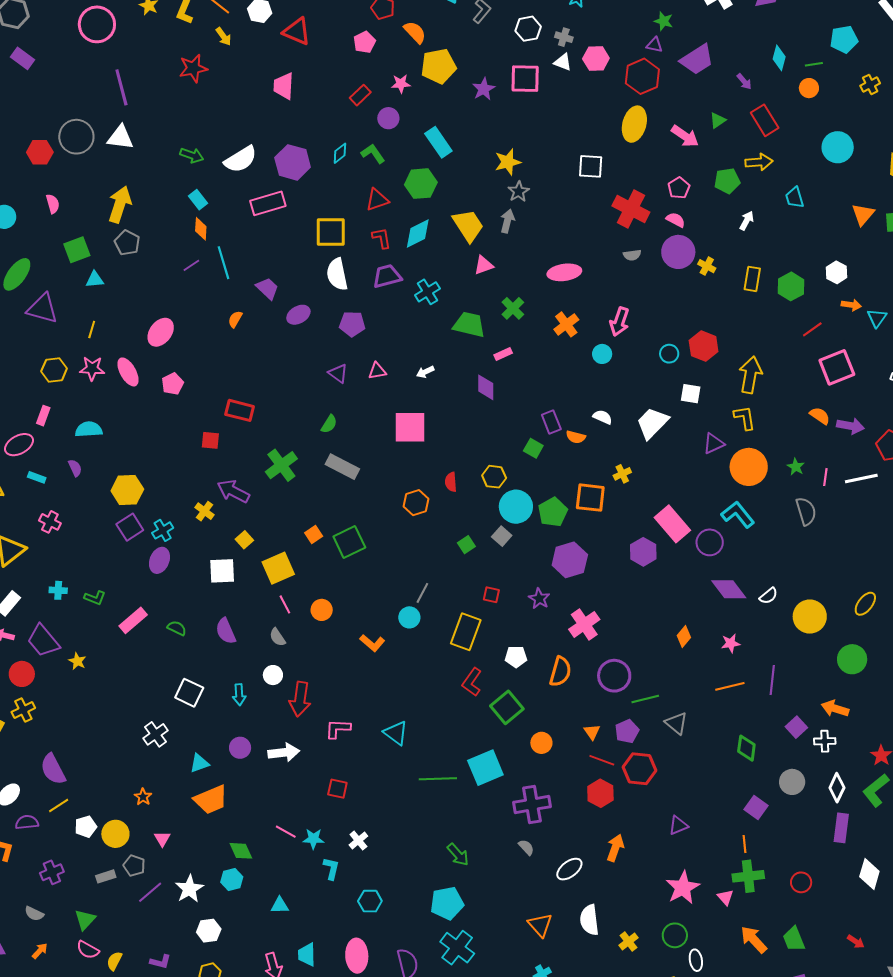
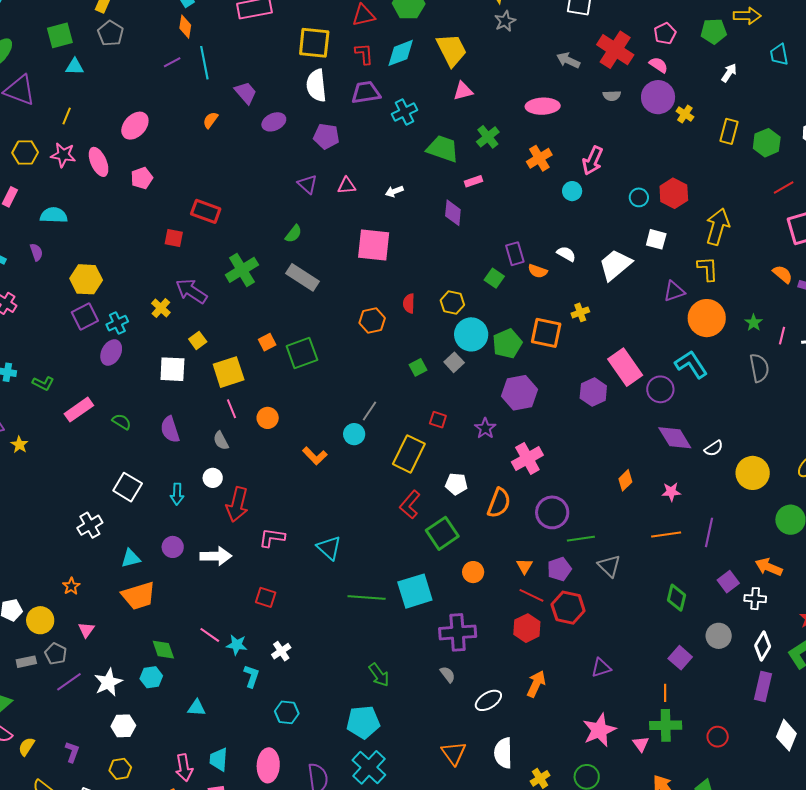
gray arrow: (507, 221) -> (568, 60), moved, turned -85
purple L-shape: (160, 962) -> (72, 752), turned -90

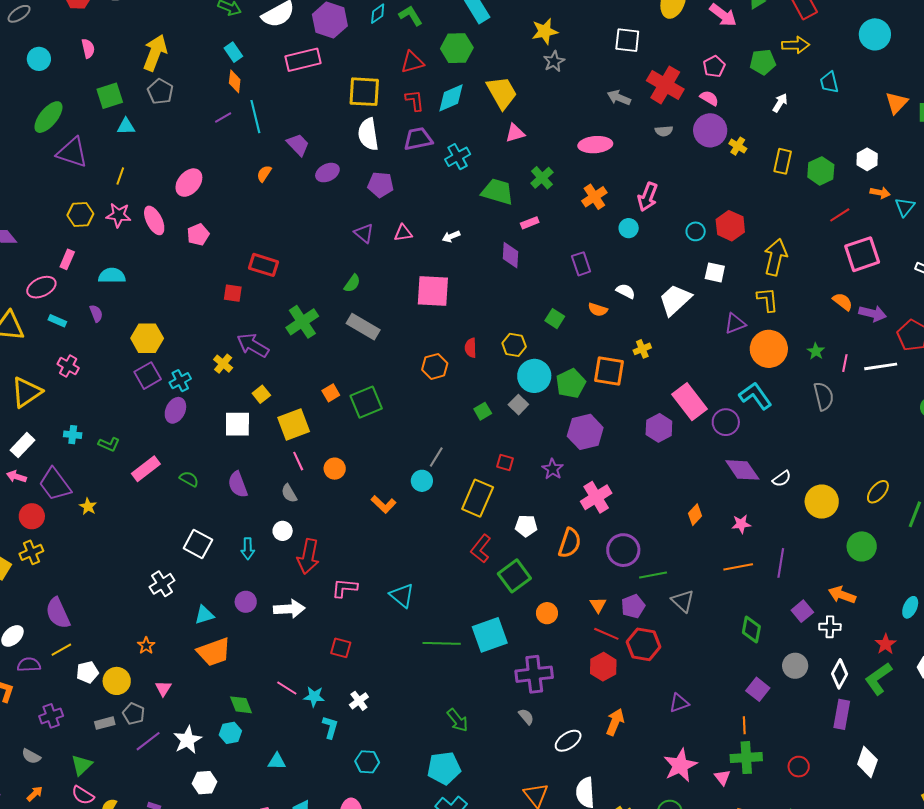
purple rectangle: (515, 254) -> (581, 264), moved

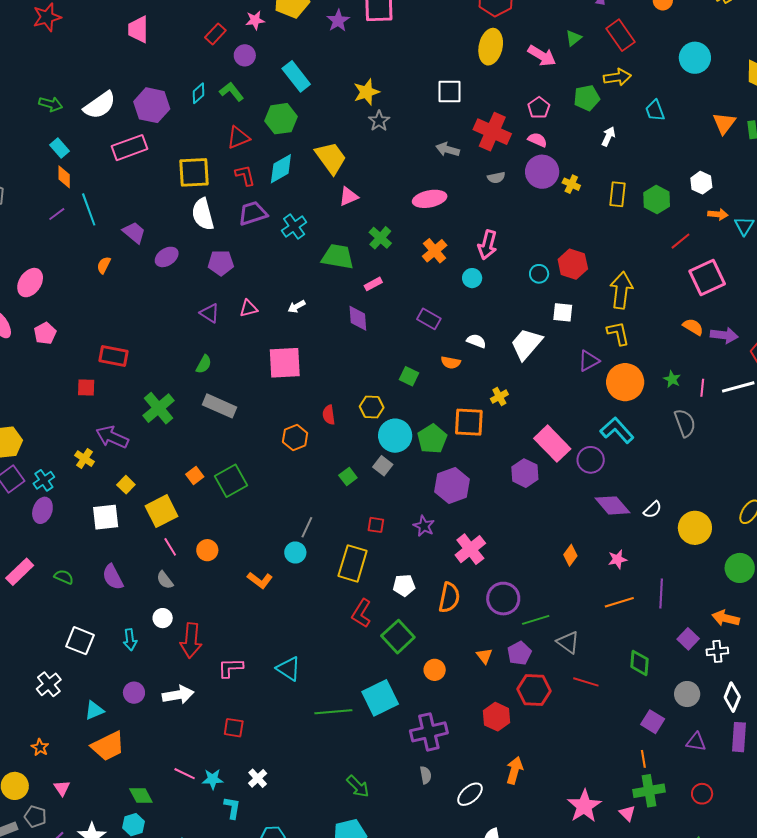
purple rectangle: (581, 264) -> (429, 319), turned -35
red line: (606, 634) -> (586, 682), moved
purple triangle: (679, 703) -> (696, 742), moved, turned 35
gray semicircle: (526, 717) -> (426, 775), turned 36

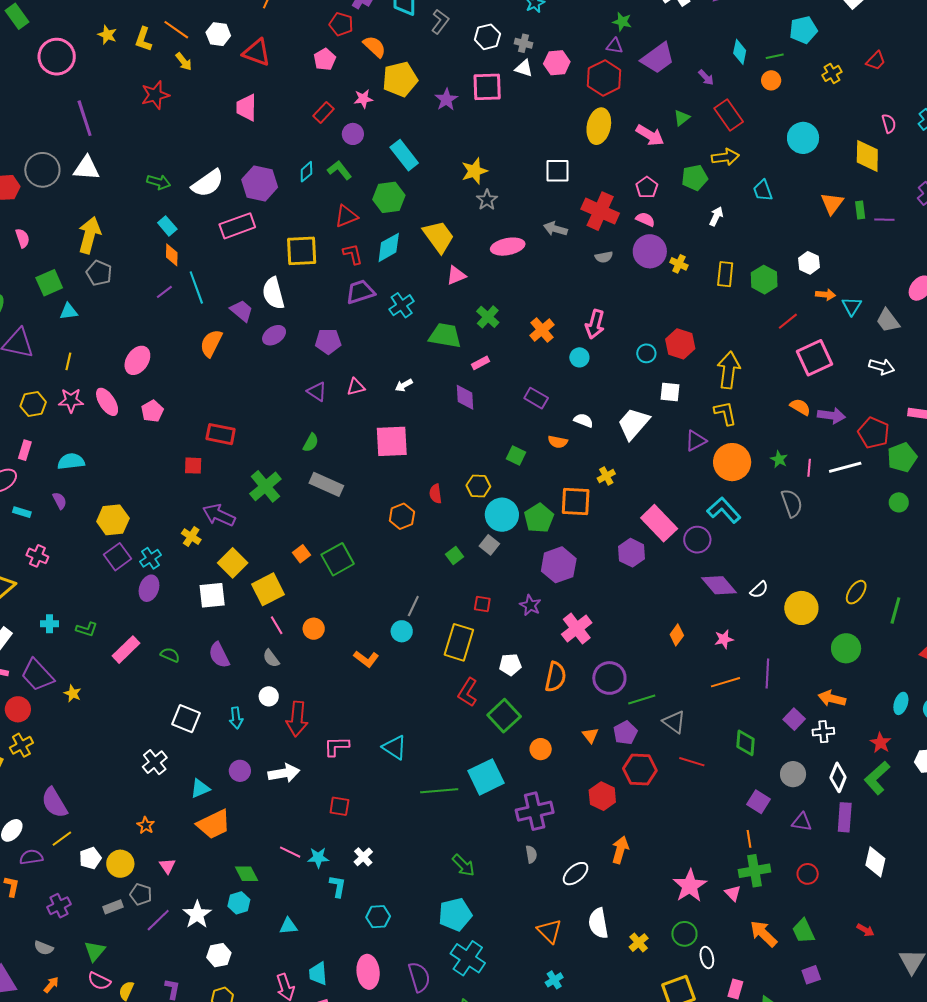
pink ellipse: (430, 199) -> (508, 247), moved
white semicircle: (203, 214) -> (273, 293), moved
orange semicircle: (104, 265) -> (211, 343), size x1.6
yellow square: (126, 485) -> (233, 563), size x1.6

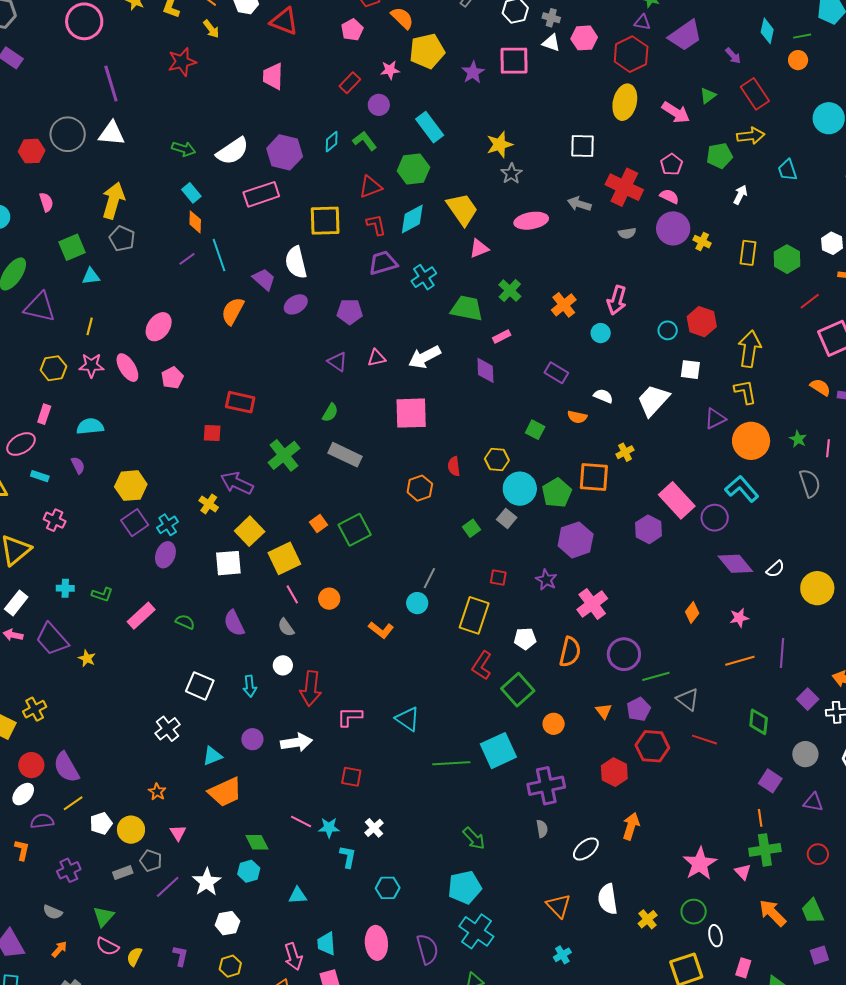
white arrow: (404, 385) -> (424, 357), size x1.8
red circle: (18, 709) -> (31, 765), moved

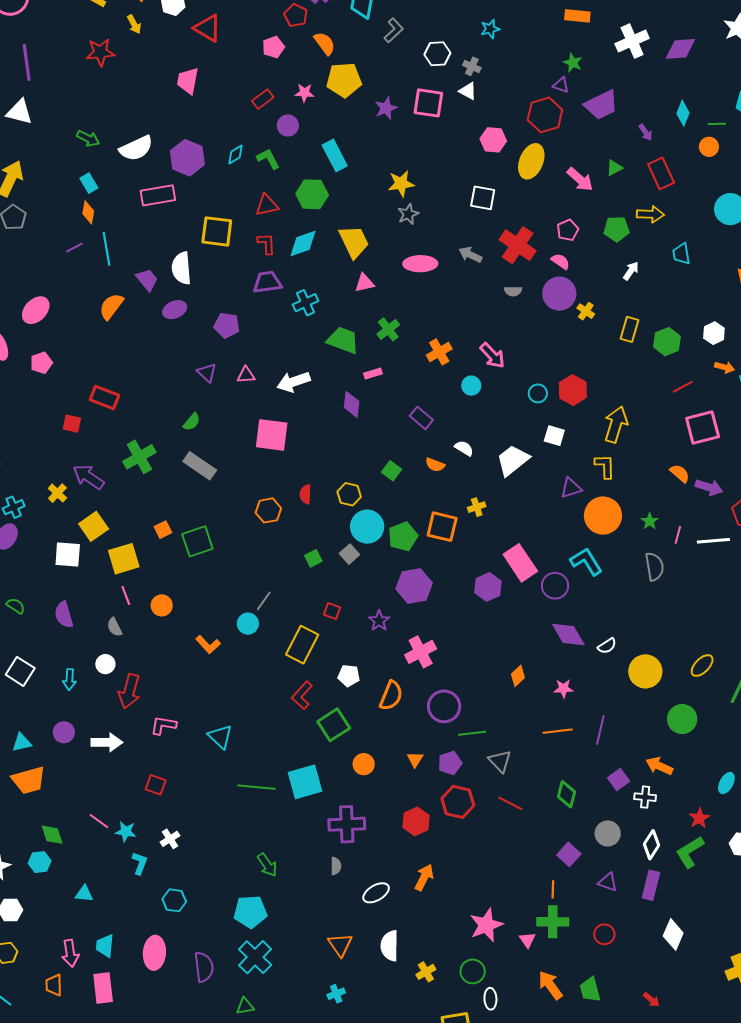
pink hexagon: (584, 38) -> (493, 140), moved
pink arrow: (617, 300) -> (492, 356), turned -68

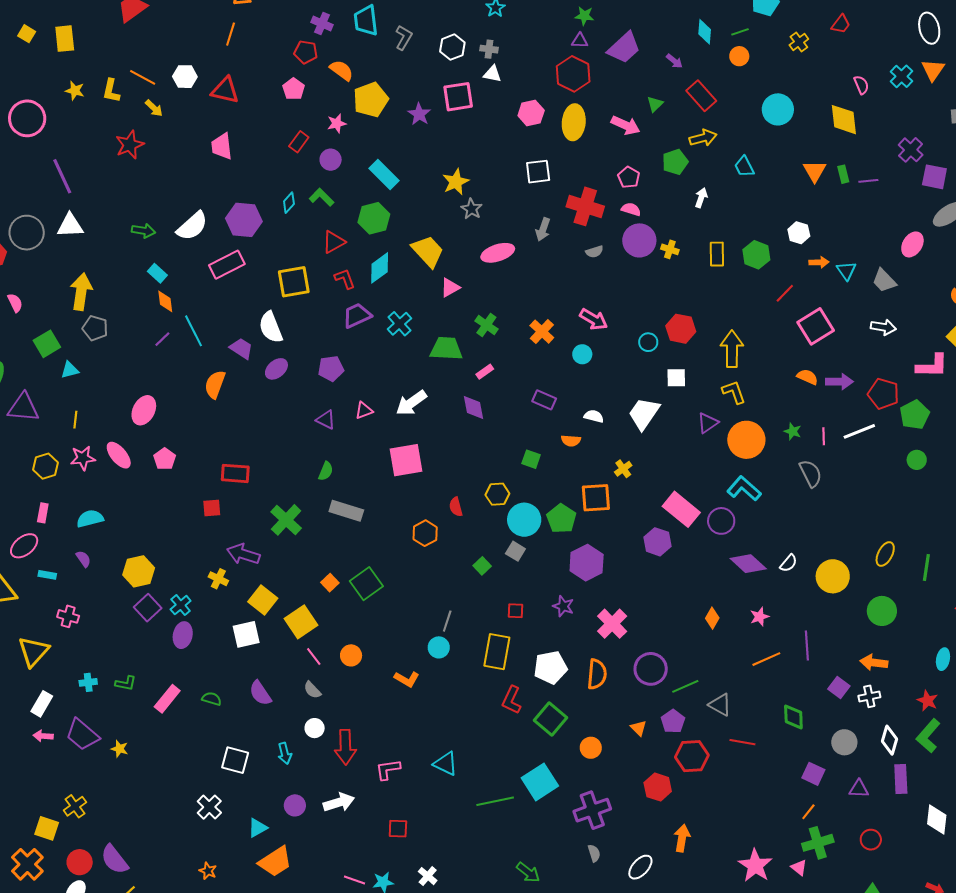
gray arrow: (470, 255) -> (543, 229), turned -80
white pentagon: (349, 676) -> (550, 667), size x1.5
orange line: (553, 889) -> (808, 812), turned 54

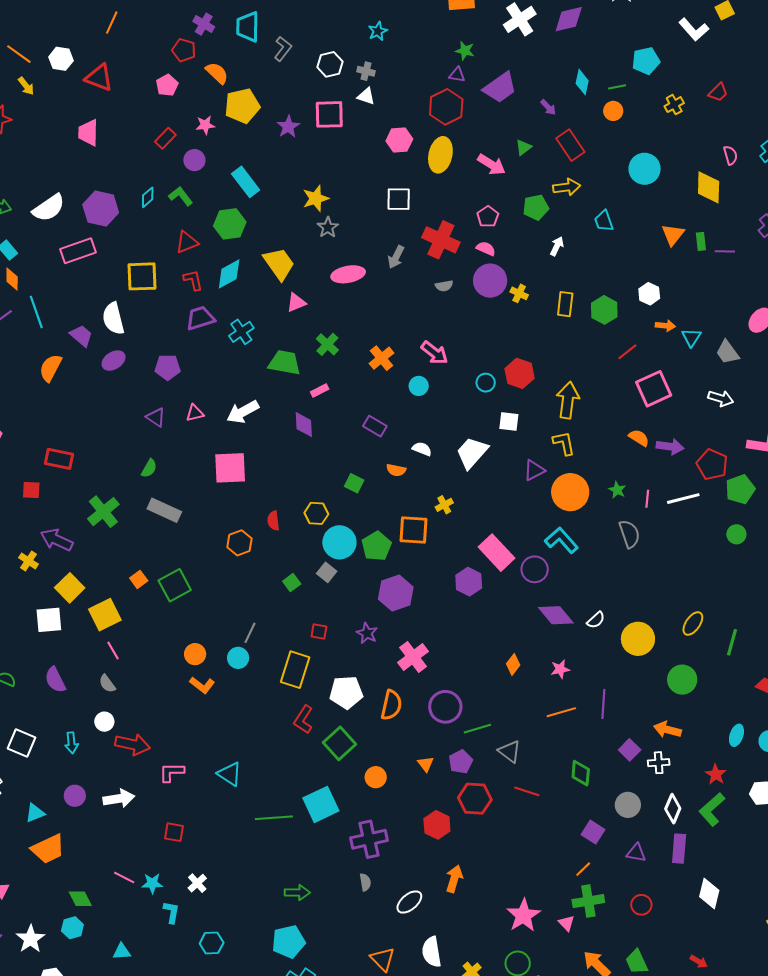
orange circle: (351, 655) -> (195, 654), moved
red arrow: (345, 747) -> (133, 744), turned -84
green arrow: (528, 872) -> (297, 893), turned -45

